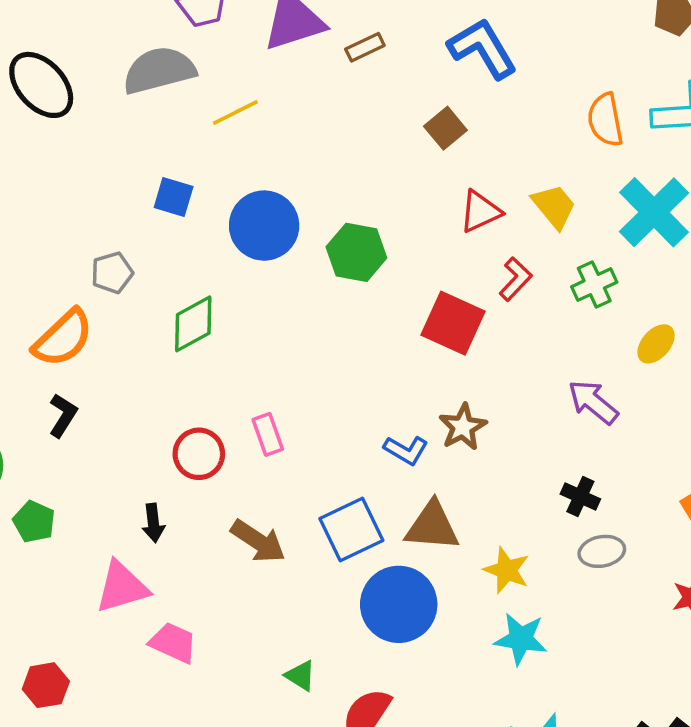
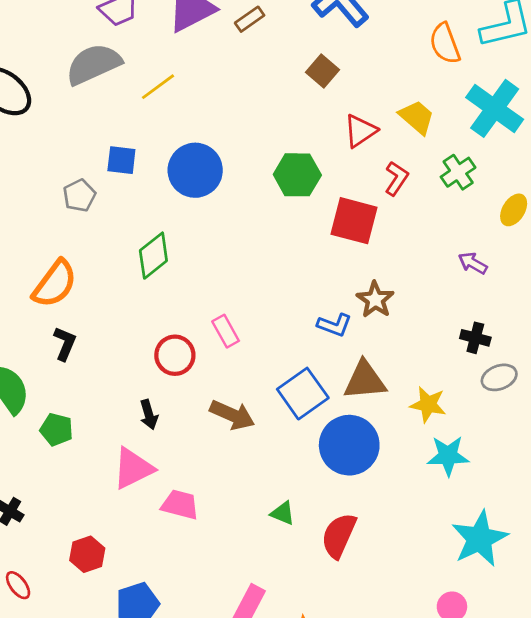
green hexagon: (356, 252) -> (297, 175), moved
gray pentagon: (112, 273) -> (79, 195), moved
purple arrow: (593, 402) -> (473, 263), size x0.7

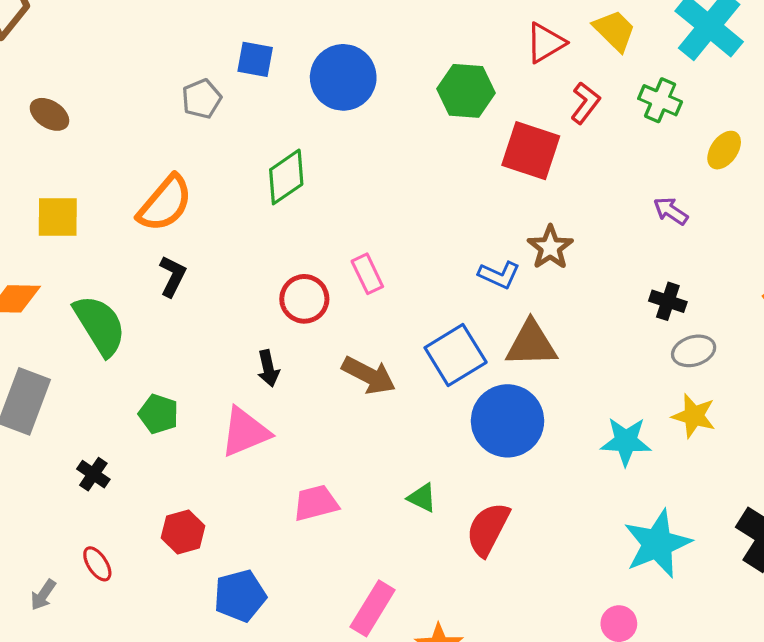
green cross: (458, 172) -> (660, 100), turned -36
yellow star: (428, 404) -> (694, 416), moved
green pentagon: (56, 429) -> (159, 414), moved
pink trapezoid: (180, 505) -> (316, 503), moved, turned -33

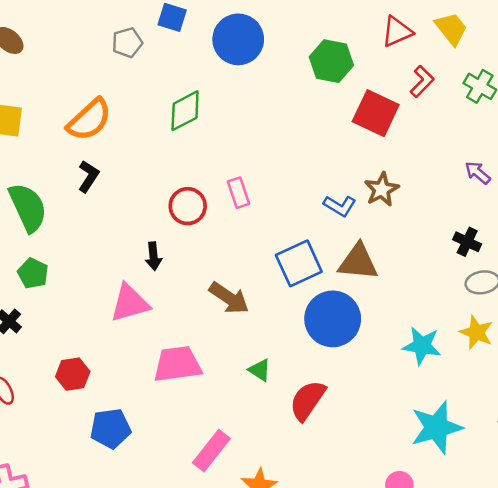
brown arrow: (369, 375) -> (229, 298), moved
green pentagon: (159, 414) -> (33, 273), moved
pink trapezoid: (316, 503) -> (177, 364), size x1.4

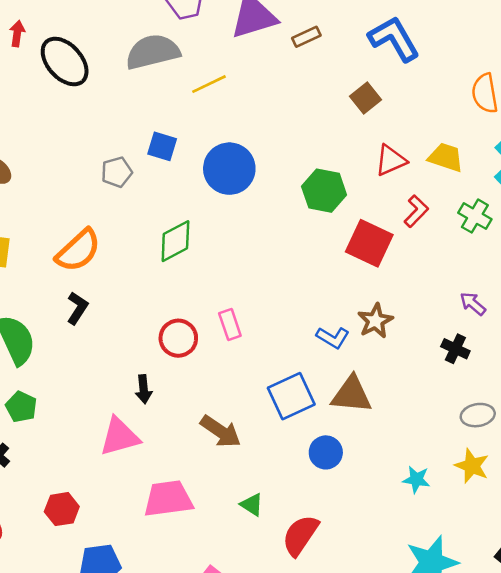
yellow trapezoid: (451, 29) -> (446, 157), turned -33
black cross: (467, 242) -> (455, 349), moved
blue circle: (333, 319) -> (326, 452), size x0.6
cyan star: (422, 346) -> (416, 479), size x0.7

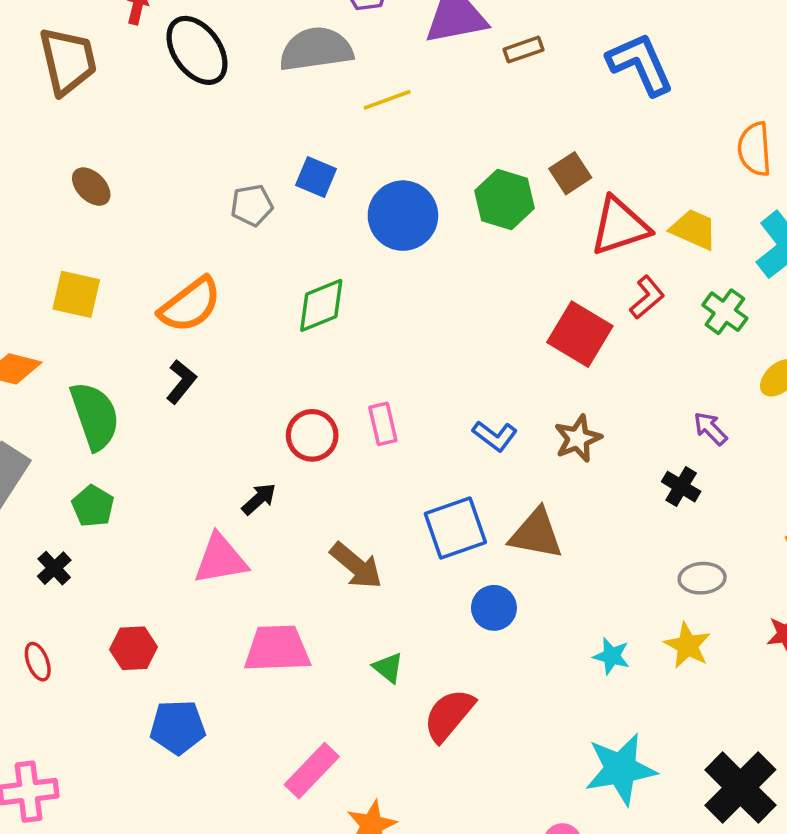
brown square: (366, 98) -> (570, 173), moved
red triangle: (391, 160) -> (620, 226), size x1.4
green hexagon: (324, 191) -> (504, 200), moved
blue L-shape: (333, 338) -> (495, 436), moved
black arrow: (144, 389) -> (259, 499), turned -132

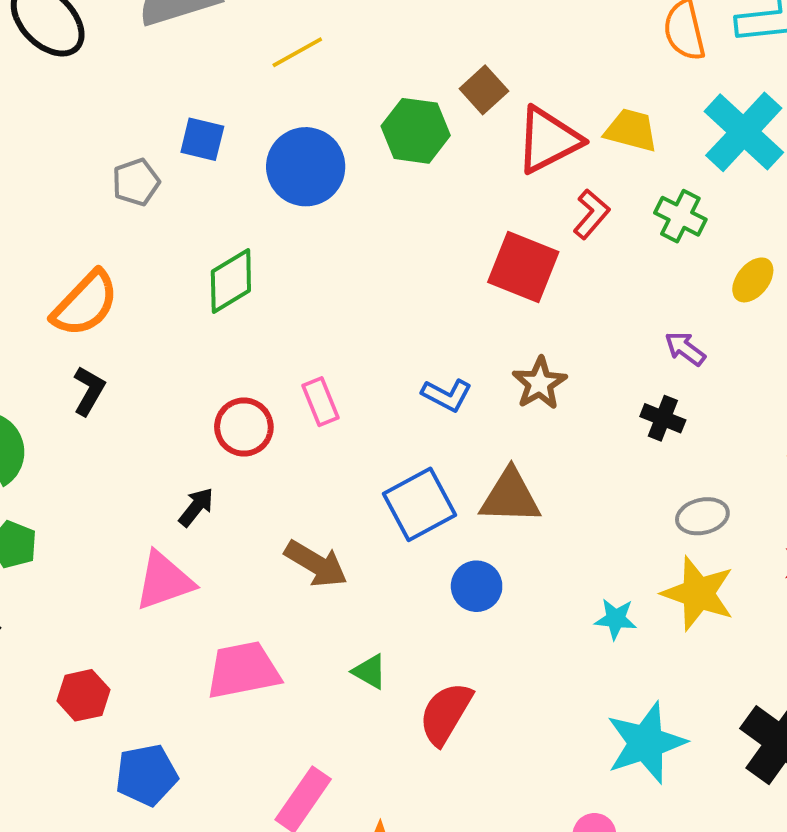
yellow line: (387, 100) -> (297, 52), moved
yellow star: (687, 645) -> (698, 593), size x1.4

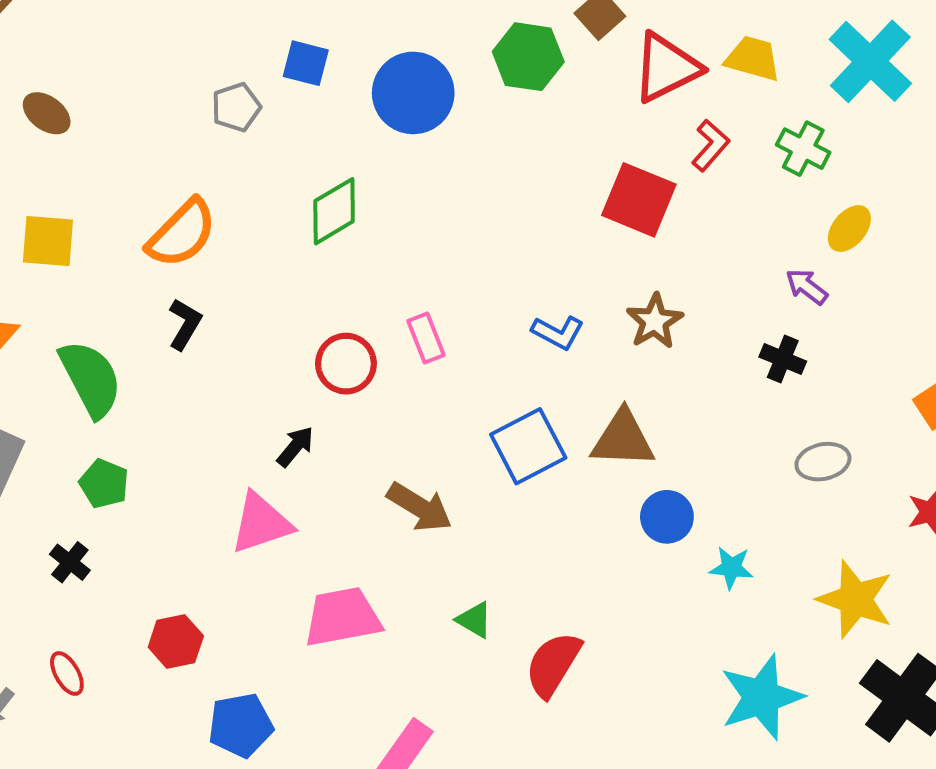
yellow ellipse: (753, 280) -> (849, 229), moved
blue circle: (477, 586) -> (667, 517), moved
yellow star: (698, 593) -> (855, 599), moved

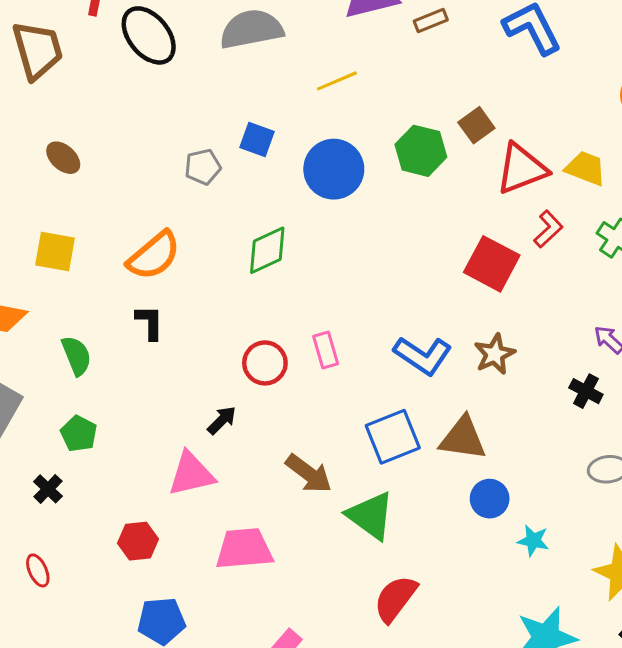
black L-shape: (185, 324) -> (150, 322), turned -36
blue L-shape: (558, 333) -> (423, 355), size x1.5
green semicircle: (91, 379) -> (76, 356), size x0.7
green triangle: (474, 620) -> (371, 516), moved, size x1.8
red hexagon: (176, 641) -> (138, 541), moved

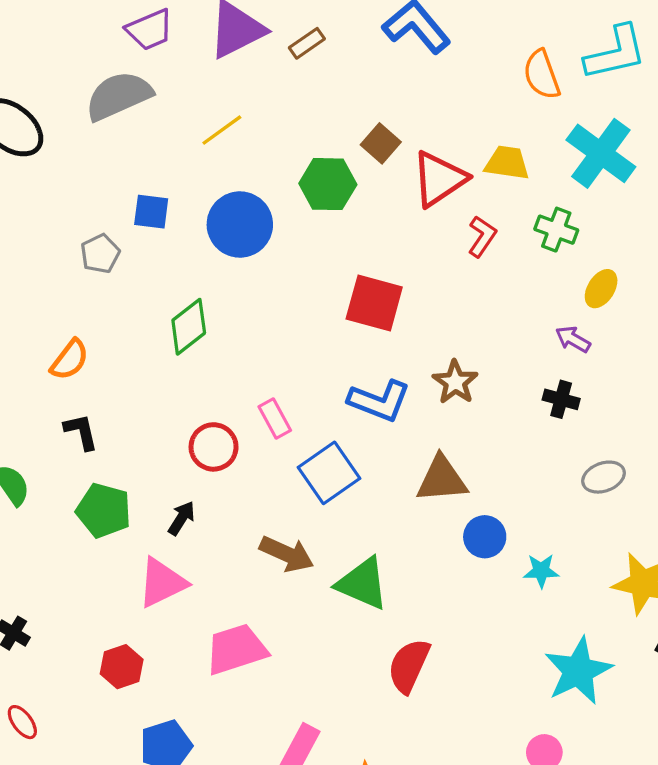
orange semicircle: (154, 256) -> (70, 360), size x0.7
red square: (492, 264) -> (374, 303), moved
green pentagon: (79, 434) -> (104, 510), moved, size x1.4
blue square: (393, 437) -> (329, 473), moved

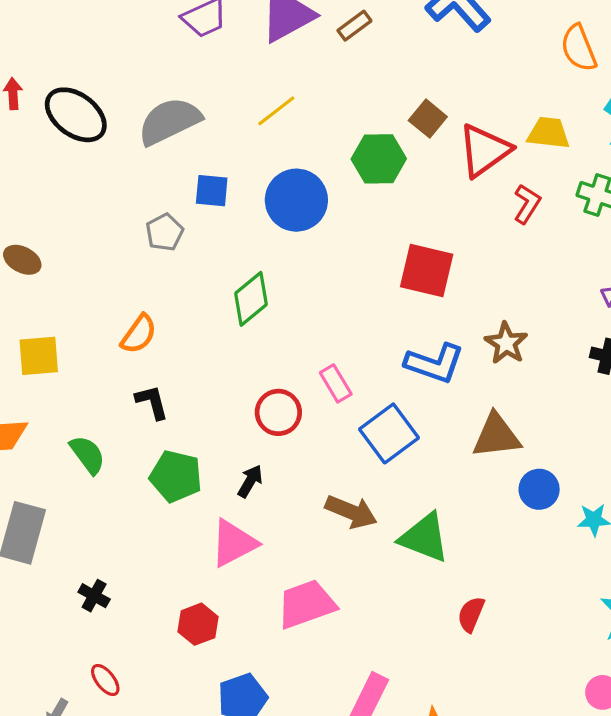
gray semicircle: (119, 96) -> (169, 121), moved
red semicircle: (409, 666) -> (471, 614), size x0.7

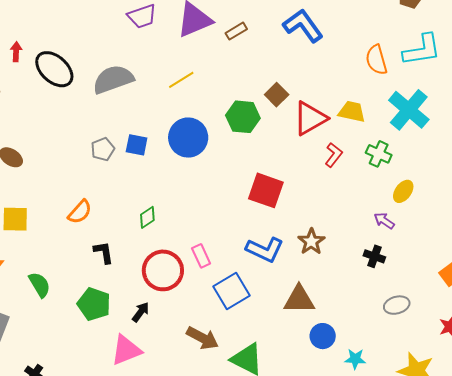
blue square: (212, 191) -> (137, 145), moved
green diamond: (251, 299) -> (147, 217), moved, size x0.7
black L-shape: (152, 402) -> (104, 252), moved
red circle: (278, 412) -> (163, 270), size x1.4

